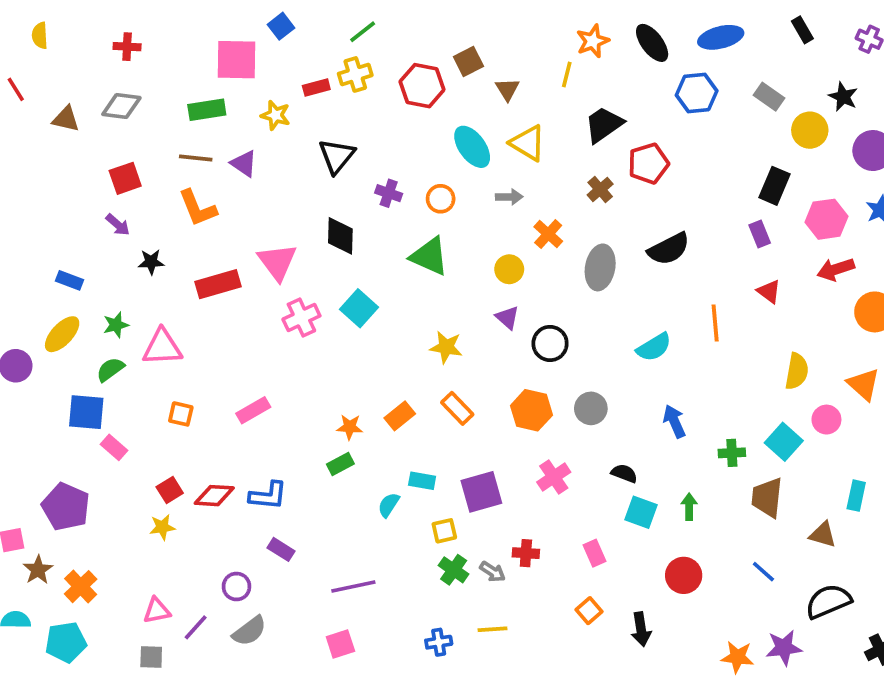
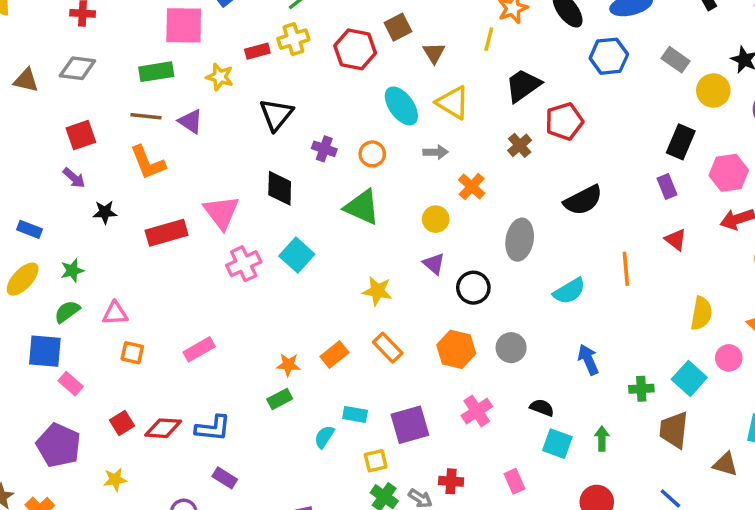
gray ellipse: (600, 267) -> (520, 240), moved
pink triangle: (162, 347) -> (115, 313), moved, size x0.7
purple pentagon: (66, 507) -> (59, 445), moved
yellow star: (162, 527) -> (115, 480), moved

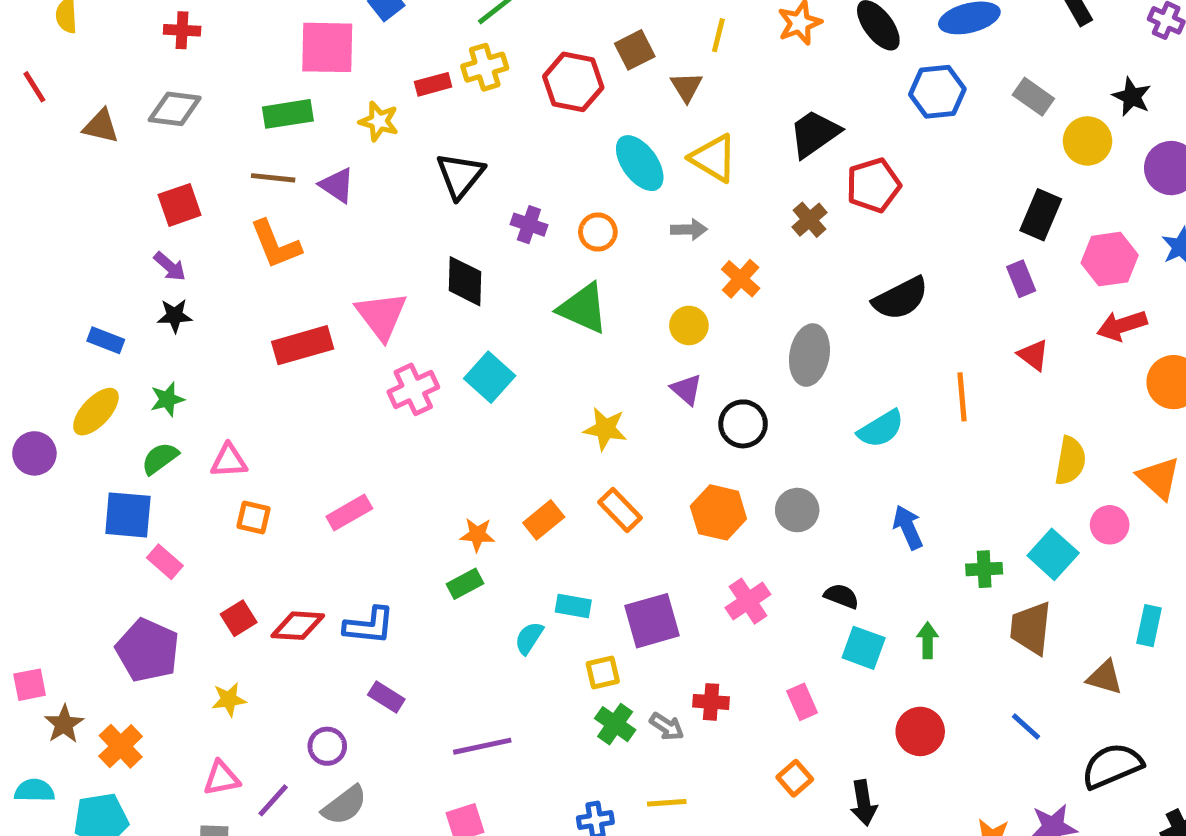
yellow line: (489, 39) -> (718, 35), moved
black star: (105, 212) -> (175, 316), moved

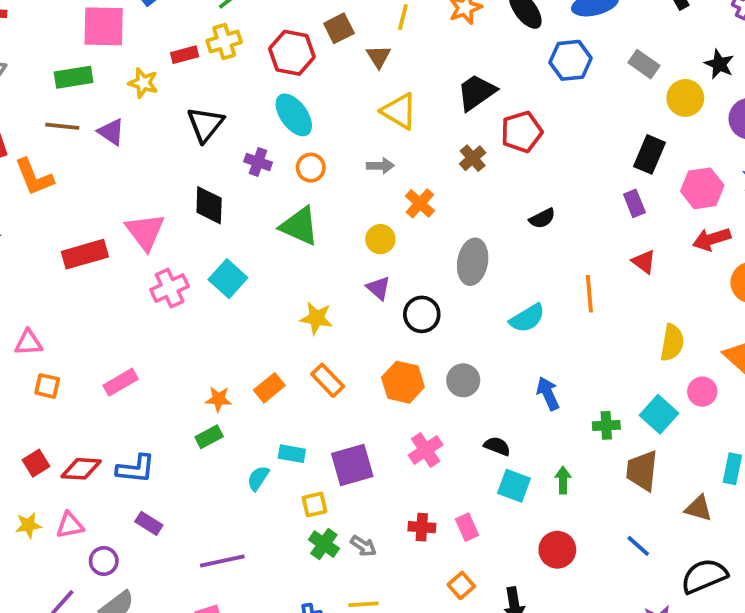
cyan ellipse: (640, 163) -> (294, 115), moved
orange L-shape: (276, 244) -> (34, 177), moved
black semicircle: (901, 298) -> (542, 218), size x0.6
red cross: (711, 702) -> (422, 527), moved
pink triangle: (221, 778) -> (70, 525), moved

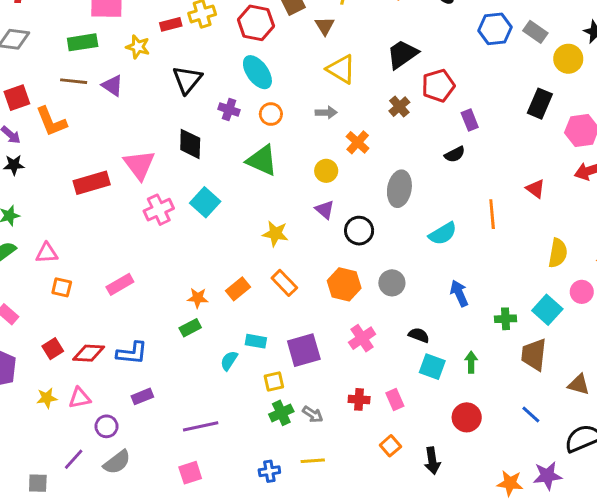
blue hexagon: (570, 60) -> (495, 29), moved
purple rectangle: (634, 203) -> (470, 120), moved
purple rectangle: (149, 523) -> (142, 396), turned -54
green cross: (324, 544) -> (281, 413), turned 30

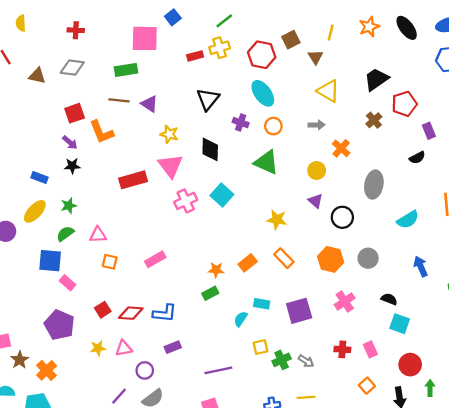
yellow star: (138, 47) -> (169, 134), moved
green arrow: (471, 362) -> (430, 388), moved
yellow square: (274, 382) -> (260, 347), moved
red circle: (467, 417) -> (410, 365), moved

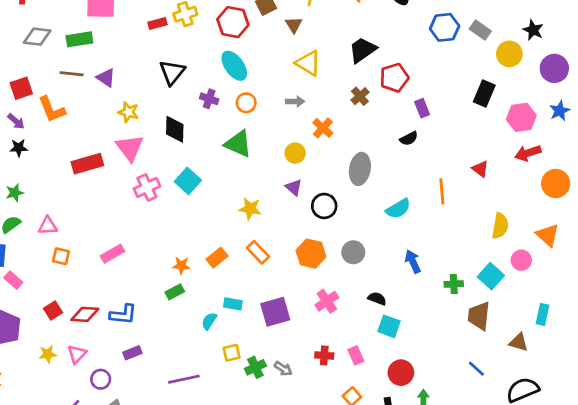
gray diamond: (72, 68) -> (37, 37), moved
pink triangle: (124, 348) -> (77, 354), turned -36

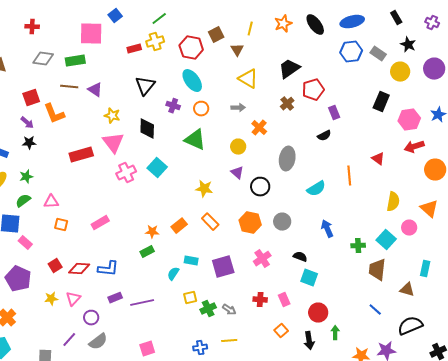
black star: (533, 30) -> (408, 45), moved
purple circle: (554, 68) -> (434, 69), moved
purple line: (184, 379) -> (142, 303), moved

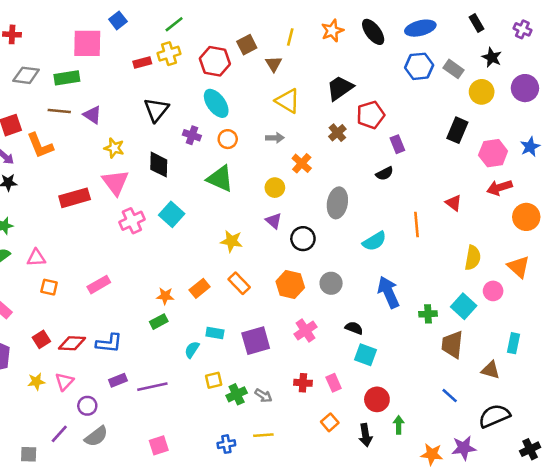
blue arrow: (327, 229) -> (388, 292), size x1.4

